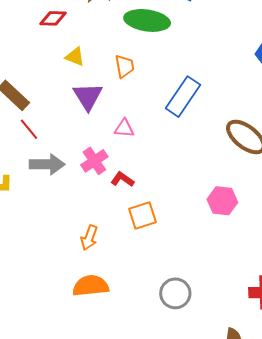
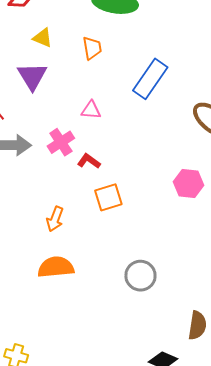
purple triangle: (88, 96) -> (32, 76), moved

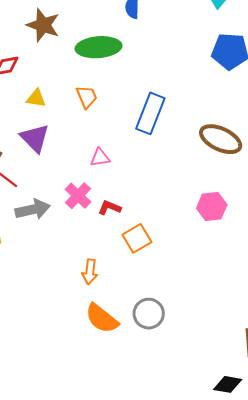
orange semicircle: (56, 267) -> (102, 318), turned -123
gray circle: (140, 276) -> (149, 314), moved

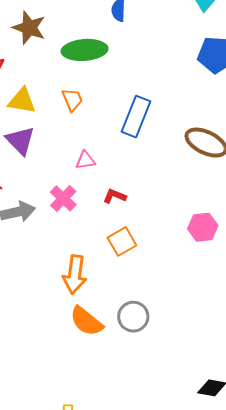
yellow triangle: (36, 98) -> (22, 101), size x1.4
pink hexagon: (212, 207) -> (203, 227), moved
red L-shape: (109, 208) -> (115, 196), moved
orange arrow: (90, 272) -> (75, 275), size x1.5

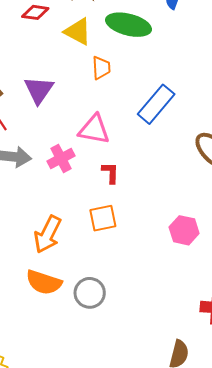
yellow triangle: (22, 101) -> (78, 32), moved
pink triangle: (85, 160) -> (94, 129), size x1.6
red L-shape: (115, 196) -> (110, 173), turned 50
orange semicircle: (86, 321) -> (44, 282), turned -39

